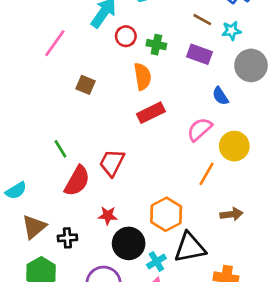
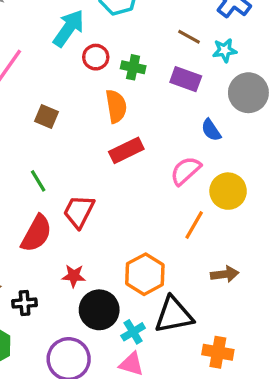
green line: (60, 149) -> (38, 181), moved

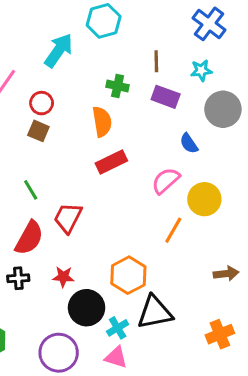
brown line: (189, 37) -> (156, 61), moved, turned 60
red circle: (96, 57) -> (42, 103), moved
brown arrow: (225, 274) -> (226, 274), moved
black cross: (25, 303) -> (18, 278), moved
orange cross: (218, 352) -> (220, 334), moved, turned -32

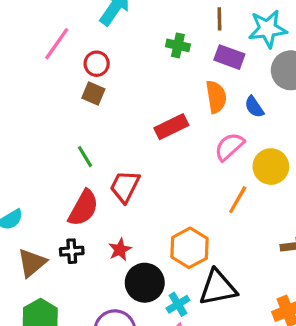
cyan star: (201, 70) -> (268, 29), size x1.6
orange semicircle: (102, 122) -> (216, 97), moved
red star: (63, 277) -> (120, 249), turned -30

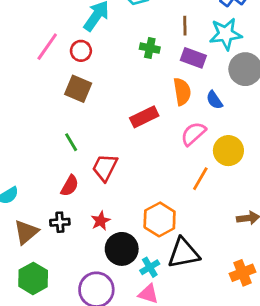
red circle: (97, 64) -> (81, 51), moved
brown square: (93, 94) -> (78, 89), size x1.4
red semicircle: (83, 208) -> (70, 186), size x0.7

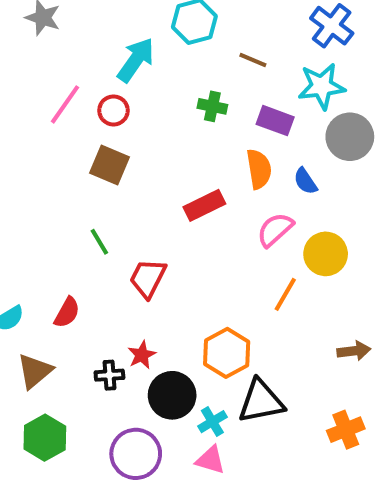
brown line: (185, 26) -> (253, 60), moved, turned -66
red semicircle: (70, 186) -> (67, 312), moved
black cross: (60, 222) -> (109, 375), moved

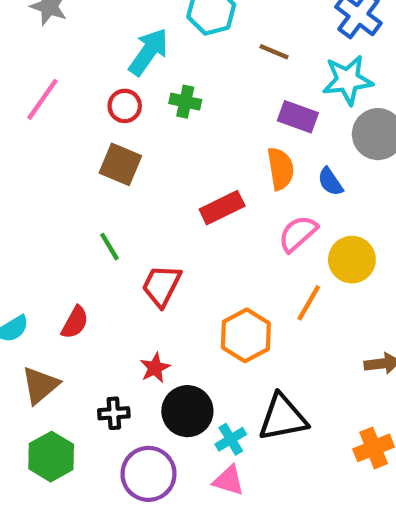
pink line: (65, 104) -> (42, 99), moved
green cross: (212, 106) -> (185, 102), moved
orange hexagon: (227, 353) -> (246, 335), moved
black cross: (109, 375) -> (114, 413), moved

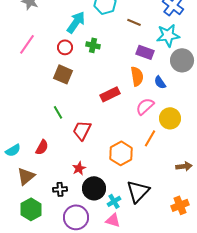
black triangle: (283, 418) -> (138, 191), turned -35

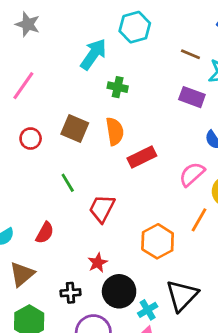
brown line: (134, 22) -> (190, 54), moved
red circle: (65, 47) -> (31, 139), moved
orange semicircle: (137, 76) -> (115, 131), moved

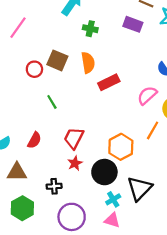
purple rectangle: (192, 97) -> (133, 24), moved
red circle: (31, 139) -> (34, 69), moved
red trapezoid: (102, 208) -> (74, 138), moved
brown triangle: (22, 274) -> (17, 172), turned 40
black circle: (119, 291) -> (104, 172), moved

